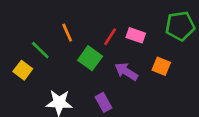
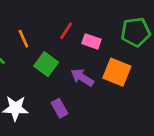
red line: (110, 37) -> (66, 31), moved
orange square: (161, 66) -> (117, 72), size x1.5

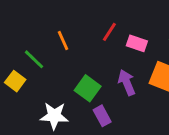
green square: (46, 64) -> (88, 88), moved
purple arrow: (82, 77) -> (127, 83), turned 35

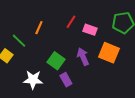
orange line: (63, 41) -> (39, 28), turned 48

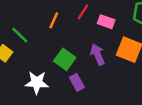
orange line: (39, 28) -> (54, 20), moved

